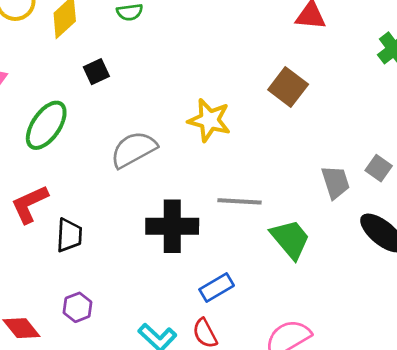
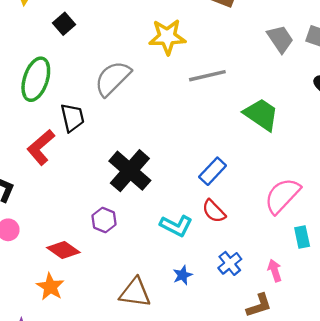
gray trapezoid: (336, 182) -> (280, 39), moved
gray line: (239, 201) -> (207, 76), moved
black cross: (172, 226) -> (130, 171), moved, turned -33
black trapezoid: (69, 235) -> (72, 118), moved

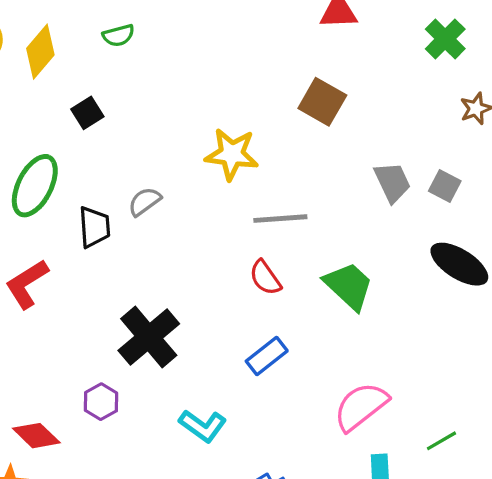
gray semicircle: (113, 78) -> (145, 202), size x0.6
black trapezoid: (72, 118) -> (94, 227), moved
red semicircle: (214, 211) -> (265, 278), moved

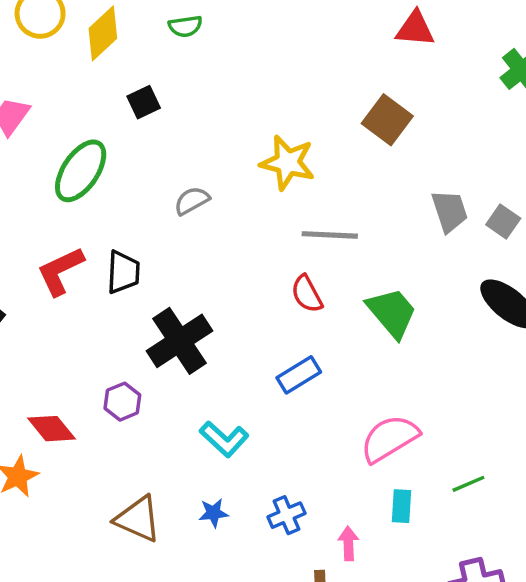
black trapezoid: (94, 227) -> (123, 272), moved

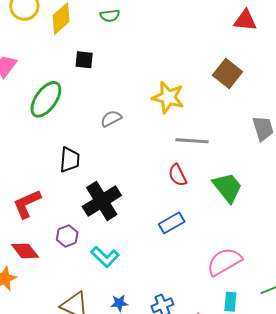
black square: (144, 102) -> (84, 60), turned 30
red L-shape: (60, 271) -> (27, 204), moved
cyan L-shape: (224, 439) -> (105, 257), moved

